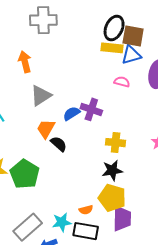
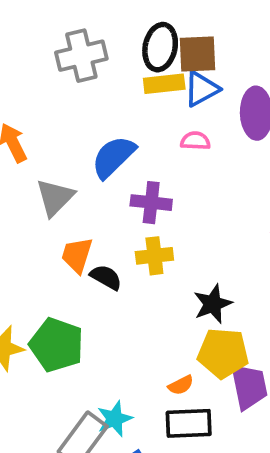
gray cross: (43, 20) -> (81, 56), moved
blue semicircle: (71, 113) -> (113, 157), moved, size x1.5
yellow cross: (116, 143) -> (154, 256), moved
cyan star: (62, 222) -> (115, 419), moved

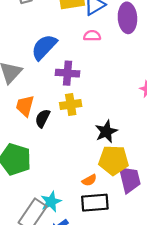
black semicircle: (106, 277) -> (43, 118), turned -90

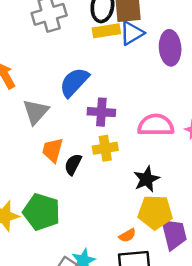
pink semicircle: (92, 36) -> (156, 125), moved, size x1.8

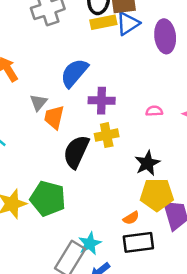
gray triangle: (36, 112) -> (39, 103), size x0.7
pink semicircle: (156, 125) -> (154, 111), size x0.5
orange trapezoid: (53, 150) -> (54, 117), moved
black semicircle: (73, 164) -> (76, 152), size x1.6

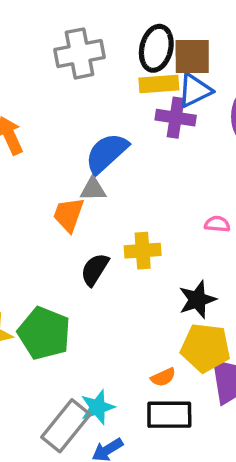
purple cross: (102, 101) -> (176, 118), moved
gray triangle: (39, 103) -> (93, 189), moved, turned 42
black semicircle: (76, 152) -> (95, 270), size x0.7

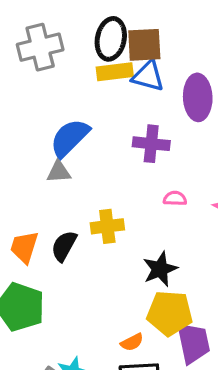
blue triangle: (195, 90) -> (148, 76), turned 44
purple cross: (176, 118) -> (151, 144), moved
orange trapezoid: (69, 215) -> (24, 247), moved

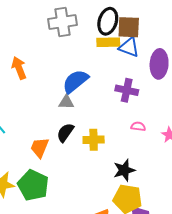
black semicircle: (64, 246) -> (65, 133), moved

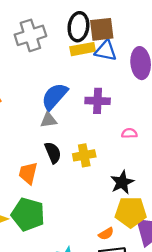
purple cross: (127, 90) -> (98, 101), moved
black semicircle: (65, 133) -> (53, 153), turned 132

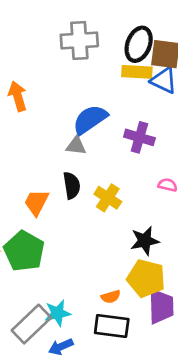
yellow cross: (84, 155) -> (108, 198), turned 30

